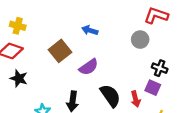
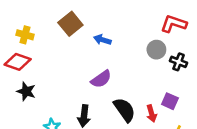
brown square: (60, 51) -> (70, 24), moved
black cross: (160, 68) -> (179, 62), moved

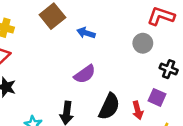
black cross: (179, 62) -> (169, 69), moved
black semicircle: (124, 110) -> (109, 106), turned 60

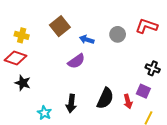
gray circle: (143, 43) -> (118, 34), moved
purple semicircle: (85, 74) -> (76, 61), moved

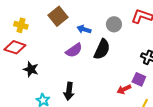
black star: (23, 83) -> (31, 69), moved
black semicircle: (105, 98) -> (102, 49), moved
red arrow: (128, 101) -> (124, 89), turned 80

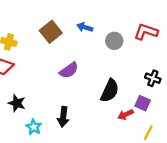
blue arrow: (84, 29) -> (85, 27), moved
black semicircle: (102, 49) -> (110, 91), moved
black star: (31, 69) -> (17, 103), moved

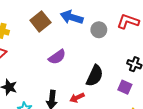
blue arrow: (85, 27) -> (72, 17), size x1.5
red arrow: (126, 115) -> (77, 98), moved

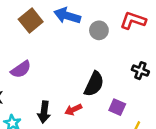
purple semicircle: (57, 57) -> (21, 69), moved
purple square: (125, 87) -> (117, 107), moved

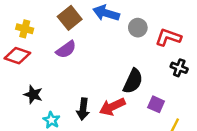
red L-shape: (133, 21) -> (168, 37), moved
purple semicircle: (21, 69) -> (66, 50), moved
red arrow: (73, 110) -> (112, 107), size x1.5

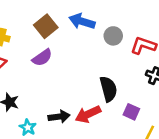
black semicircle: (133, 81) -> (108, 89), turned -40
black arrow: (83, 109) -> (59, 117), turned -105

